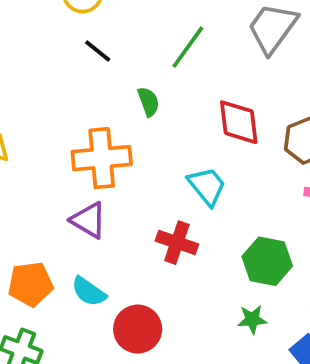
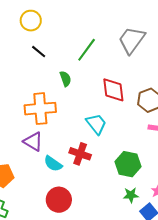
cyan semicircle: (89, 292) -> (53, 164), moved
green star: (252, 319) -> (131, 195), moved

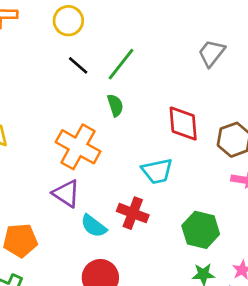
gray trapezoid: (132, 40) -> (211, 53), size x0.7
green line: (87, 50) -> (121, 64), moved
orange cross: (40, 109) -> (78, 147), turned 32
cyan trapezoid: (96, 124) -> (157, 171), turned 115

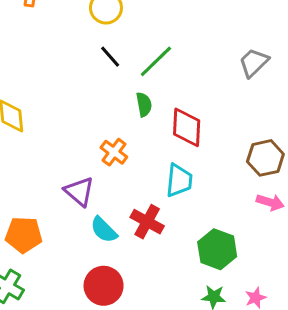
red diamond: (183, 123) -> (187, 127), moved
orange cross: (78, 147) -> (114, 152), moved, size x0.6
cyan trapezoid: (157, 171) -> (179, 180), turned -80

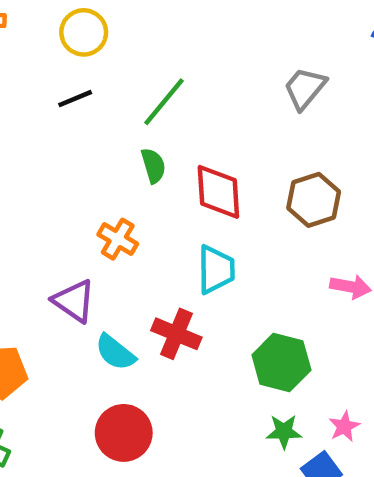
black line: (110, 57) -> (75, 99), moved, turned -65
brown hexagon: (265, 158) -> (314, 200), moved

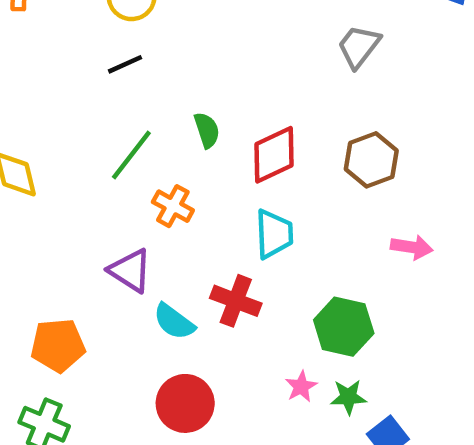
green line: (164, 102) -> (131, 155), moved
red diamond: (218, 192) -> (274, 155), turned 70
pink star: (344, 426) -> (301, 387), moved

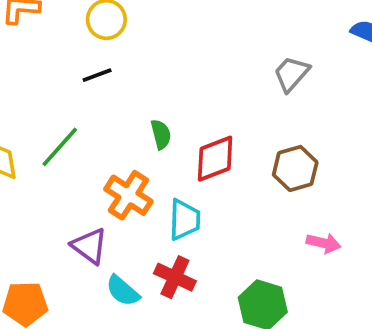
green line: (131, 155) -> (60, 147), moved
orange cross: (173, 206) -> (128, 195), size x1.4
cyan trapezoid: (274, 234) -> (184, 220), moved

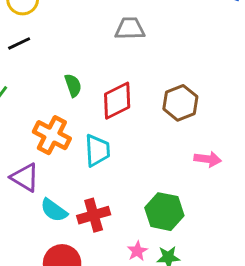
gray trapezoid: (291, 74) -> (130, 29), moved, turned 52
red cross: (175, 277) -> (94, 215), moved, turned -36

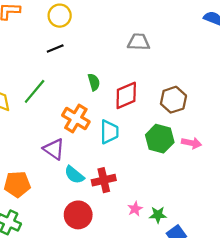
green hexagon: (164, 212) -> (160, 139), moved

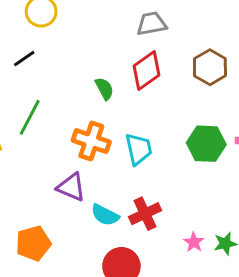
black line: (55, 48) -> (24, 59), moved
red diamond: (126, 95) -> (146, 71), moved
brown hexagon: (173, 100) -> (210, 67), moved

